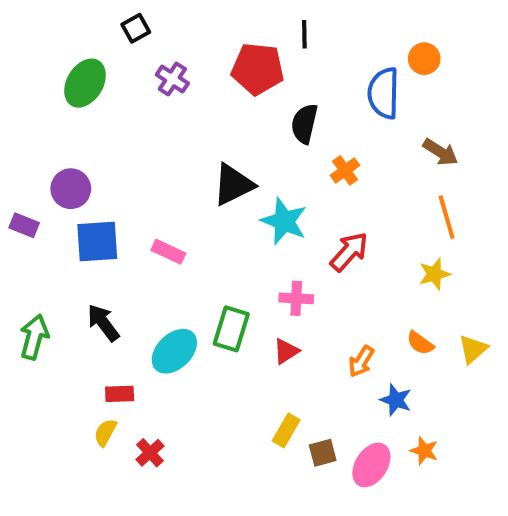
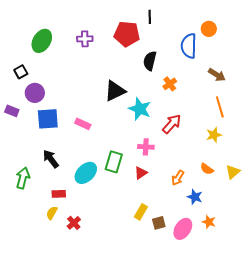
black square: (136, 28) -> (21, 72), moved
purple cross: (172, 79) -> (85, 39), turned -35
green arrow: (34, 337) -> (23, 178), moved

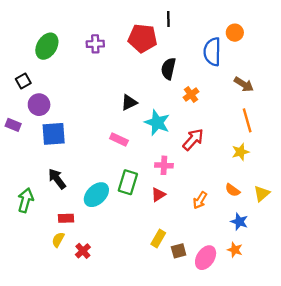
black triangle: (115, 91) -> (129, 102), size x0.7
pink rectangle: (83, 124) -> (119, 139), moved
blue star: (195, 197) -> (239, 222), moved

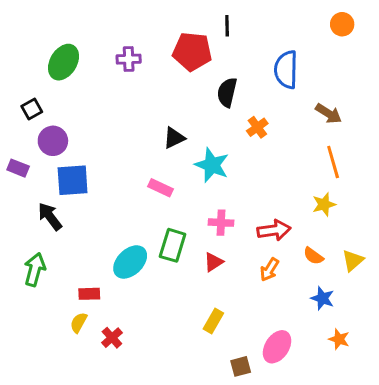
orange circle: (235, 33) -> (342, 24), moved
red arrow: (193, 139) -> (274, 230), moved, turned 40
black arrow: (57, 179) -> (50, 217), moved
orange star: (235, 250) -> (339, 339), moved
brown square: (179, 251) -> (241, 366), moved

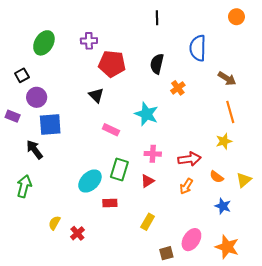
red pentagon: (192, 51) -> (112, 64), moved
black triangle: (174, 138) -> (96, 95), moved, turned -49
red rectangle: (89, 294) -> (110, 203), moved
orange star: (339, 339) -> (227, 247), moved, size x1.6

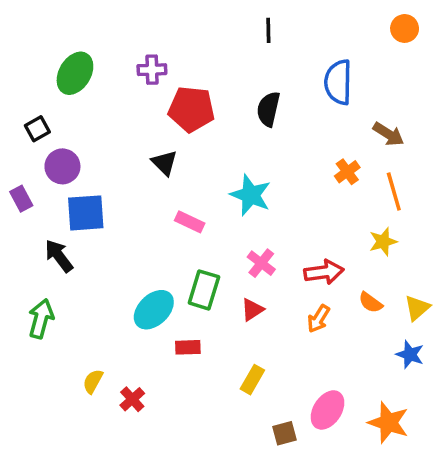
orange cross: (178, 88) -> (347, 172), moved
purple rectangle: (13, 116) -> (21, 199), turned 40
pink cross: (153, 154) -> (261, 263), turned 35
blue star: (223, 206) -> (410, 354), moved

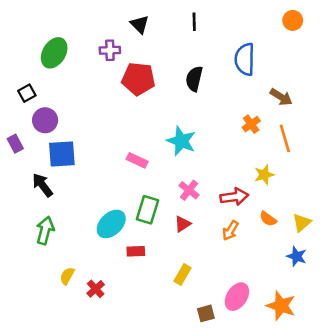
black triangle: (165, 163) -> (140, 24), moved
yellow star: (383, 242) -> (264, 175), moved
green arrow: (41, 319) -> (45, 230), moved

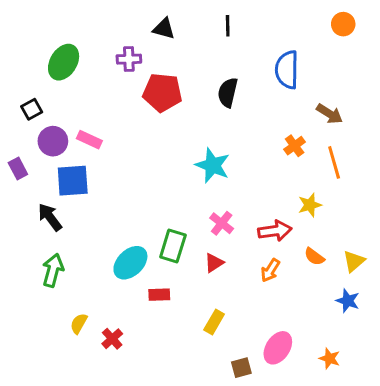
black triangle: (140, 24) -> (164, 29), turned -30
pink rectangle: (137, 160) -> (89, 140), moved
orange star: (281, 306) -> (330, 358), size x0.6

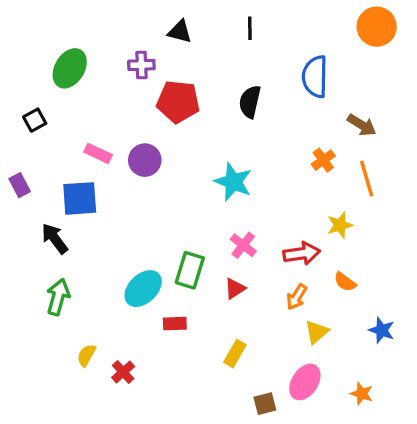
orange circle: (343, 24) -> (377, 27), size x1.5
purple circle: (53, 141) -> (145, 160), moved
yellow triangle: (354, 261) -> (317, 332), moved

